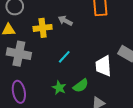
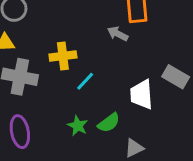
gray arrow: (65, 21) -> (118, 34), moved
yellow cross: (43, 28) -> (63, 56), moved

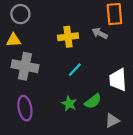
yellow cross: (63, 56) -> (68, 37), moved

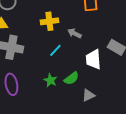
gray arrow: (100, 33) -> (74, 33), moved

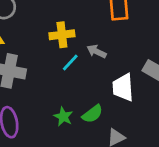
cyan line: (55, 50) -> (70, 63), moved

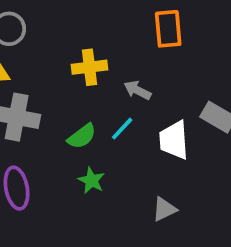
cyan line: (70, 63) -> (122, 129), moved
green semicircle: (92, 114) -> (82, 136), moved

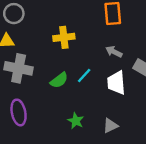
gray arrow: (137, 90) -> (114, 52), moved
green star: (91, 180) -> (76, 121), moved

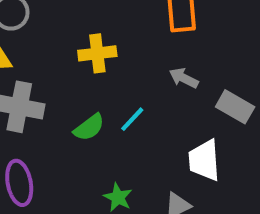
white trapezoid: (116, 83) -> (204, 160), moved

